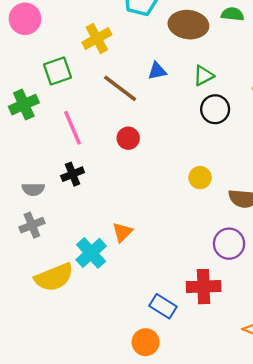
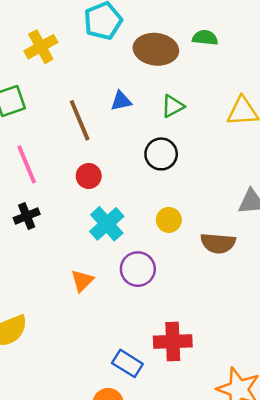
yellow cross: (97, 39) -> (41, 47), moved
brown line: (120, 88) -> (80, 120), turned 30
black circle: (215, 109) -> (161, 154), moved
purple circle: (229, 244) -> (138, 269), moved
cyan cross: (91, 253) -> (107, 224), moved

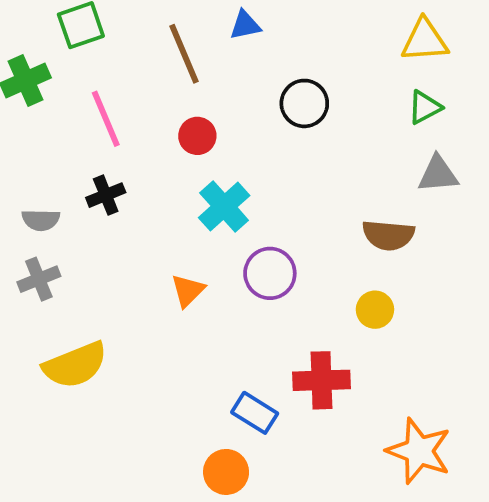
green triangle: (173, 106) -> (425, 107), moved
yellow circle: (169, 220) -> (375, 310), moved

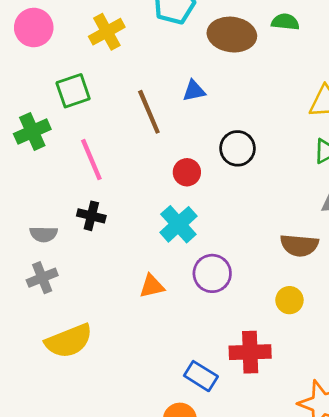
red circle: (197, 136) -> (187, 172), moved
black cross: (106, 195) -> (91, 216), turned 36
orange triangle: (188, 291) -> (152, 286), turned 32

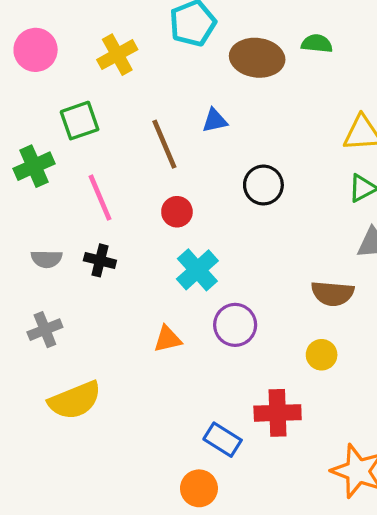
red circle: (187, 172) -> (177, 212), moved
gray semicircle: (44, 234) -> (47, 259), moved

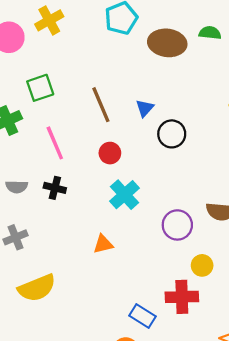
yellow cross: (117, 55) -> (49, 20), moved
blue triangle: (215, 121) -> (145, 108), moved, turned -36
purple circle: (235, 325) -> (177, 225), moved
yellow circle: (322, 355) -> (202, 265), moved

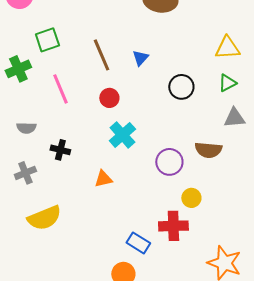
black circle: (172, 134) -> (181, 87), moved
black cross: (55, 188) -> (60, 150), moved

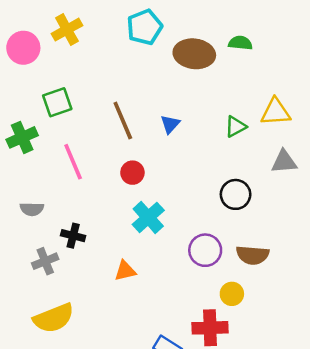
green triangle: (227, 83) -> (236, 127), moved
black circle: (181, 87) -> (236, 194), moved
gray triangle: (234, 118) -> (284, 162), moved
brown semicircle: (208, 150) -> (252, 255), moved
gray cross: (25, 173) -> (45, 261), moved

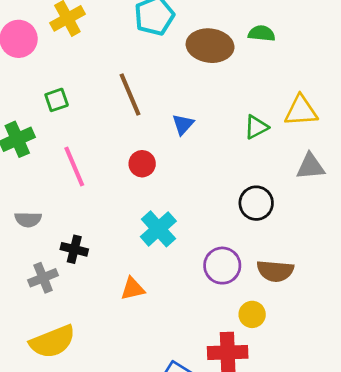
green square: (57, 102) -> (57, 100), size x0.7
brown line: (123, 120) -> (130, 94), moved
red circle: (132, 173) -> (142, 164), moved

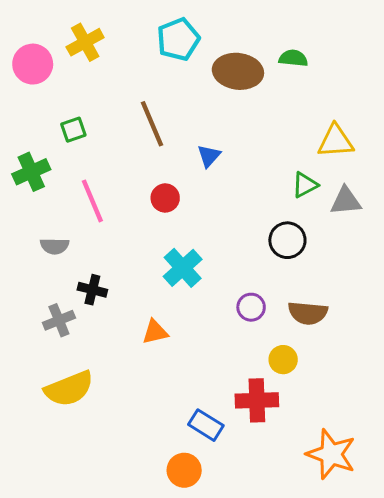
green triangle: (256, 127) -> (305, 185), moved
gray semicircle: (28, 219) -> (55, 246), moved
purple circle: (222, 266) -> (251, 307), size x0.7

